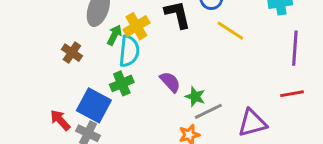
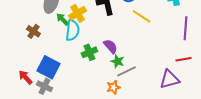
green arrow: (114, 35) -> (62, 19), turned -72
purple semicircle: (170, 82) -> (110, 46), moved
green cross: (122, 83) -> (89, 52), moved
purple triangle: (252, 123) -> (169, 79), moved

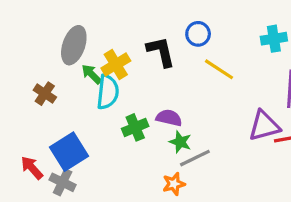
purple semicircle: (110, 46) -> (169, 118), turned -35
blue square: (48, 67) -> (69, 152), turned 30
purple triangle: (169, 79) -> (264, 126), moved

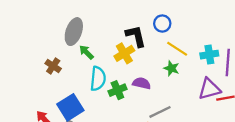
cyan cross: (274, 39) -> (209, 55), moved
yellow cross: (116, 65) -> (124, 53), moved
cyan semicircle: (108, 92) -> (98, 79), moved
green star: (180, 142) -> (171, 68), moved

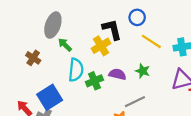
green star: (171, 68) -> (143, 71), moved

